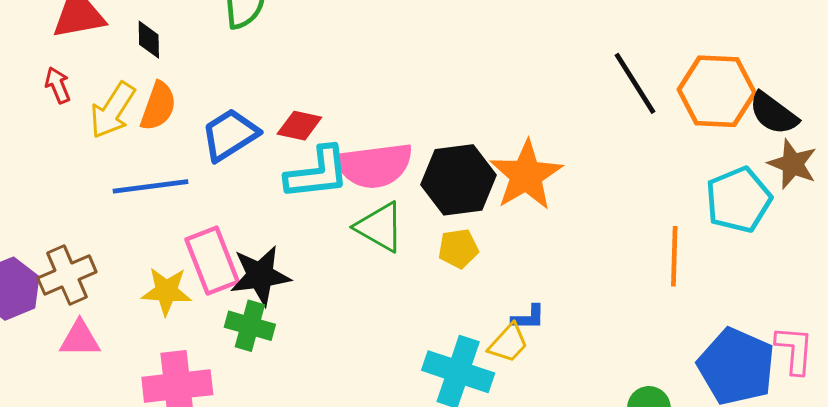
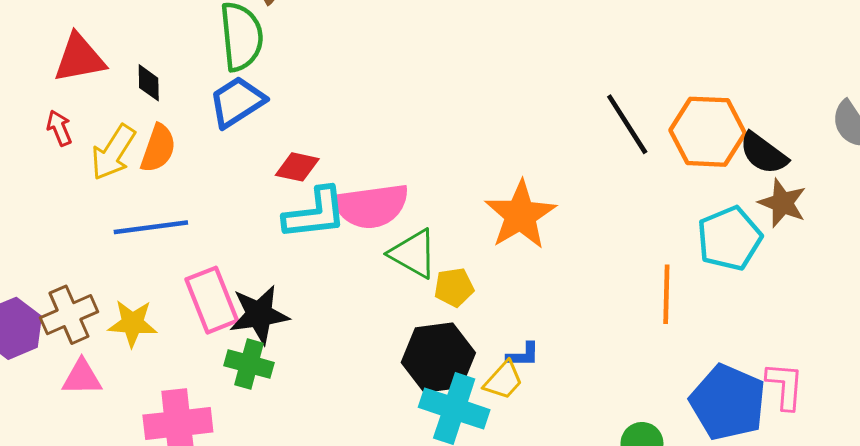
blue trapezoid: (230, 135) -> (237, 102), moved
black hexagon: (458, 180) -> (438, 358), moved
green triangle: (380, 227) -> (413, 254), moved
yellow star: (166, 291) -> (132, 323), moved

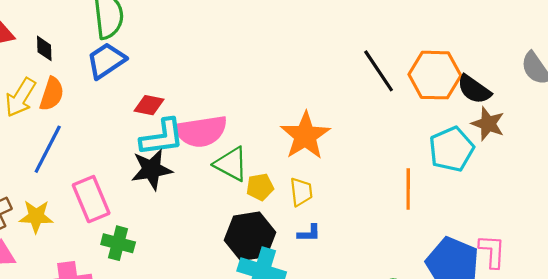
blue line: (151, 227) -> (48, 149), turned -54
black star: (259, 315) -> (152, 169), moved
yellow trapezoid: (503, 380) -> (301, 192), moved, turned -48

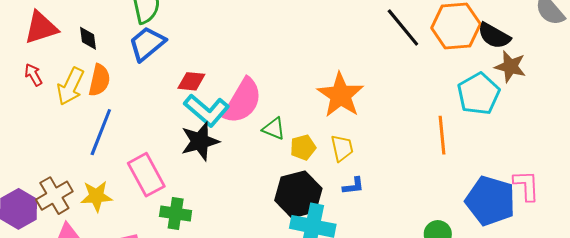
pink semicircle: (201, 131) -> (243, 101), turned -45
cyan L-shape: (162, 137) -> (207, 110), turned 54
green triangle: (231, 164) -> (274, 129), size x0.7

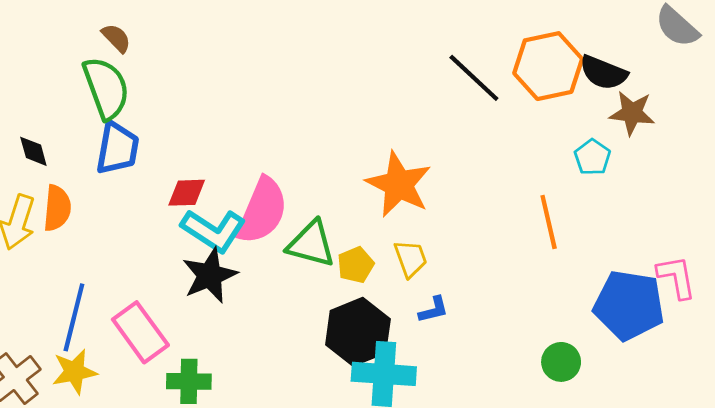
blue trapezoid: (147, 44) -> (117, 148), turned 147
cyan pentagon: (479, 94) -> (592, 157), size x0.6
green triangle: (274, 129) -> (311, 244), size x1.5
blue line: (101, 132) -> (74, 317), moved

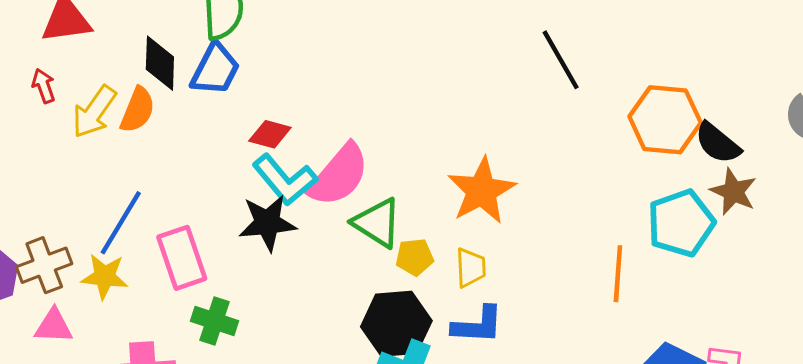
black line: (474, 78) -> (561, 60), moved
black diamond: (33, 151) -> (160, 63), moved, size x1.5
cyan pentagon: (592, 157) -> (681, 223), size x1.8
blue L-shape: (434, 310) -> (478, 325), size x1.6

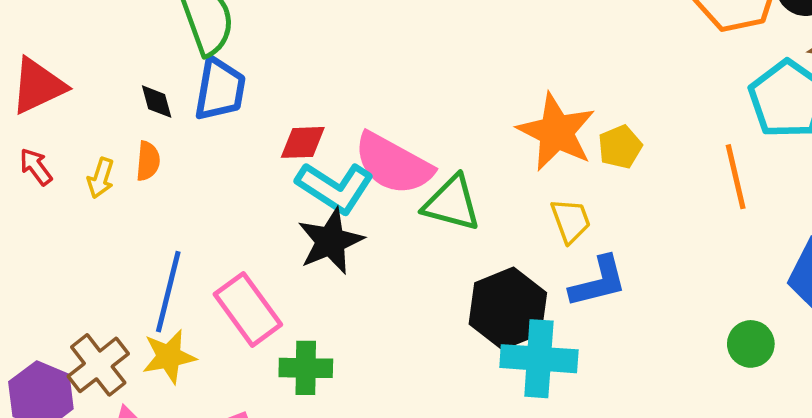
black diamond: (160, 63) -> (157, 102), size x0.6
orange semicircle: (138, 110) -> (148, 161), size x0.7
yellow arrow: (94, 112) -> (101, 178), size x0.6
pink semicircle: (339, 175) -> (393, 164), turned 96
yellow pentagon: (415, 257) -> (620, 147), moved

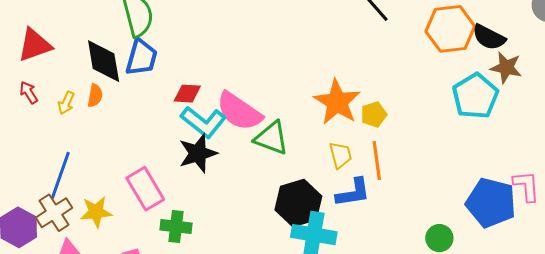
black diamond: (157, 102) -> (104, 61), size x2.0
orange line: (736, 177) -> (377, 161), moved
blue line: (168, 292) -> (60, 175), moved

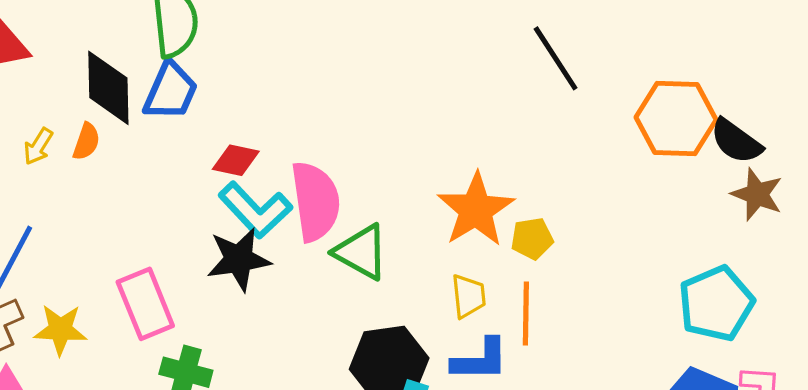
cyan pentagon: (475, 96) -> (716, 304), moved
pink semicircle: (239, 111) -> (315, 201), turned -141

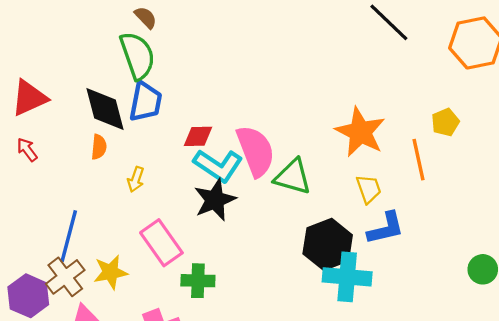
yellow arrow: (38, 146) -> (136, 179), moved
yellow pentagon: (532, 239) -> (445, 122), moved
orange line: (526, 314) -> (418, 160), moved

